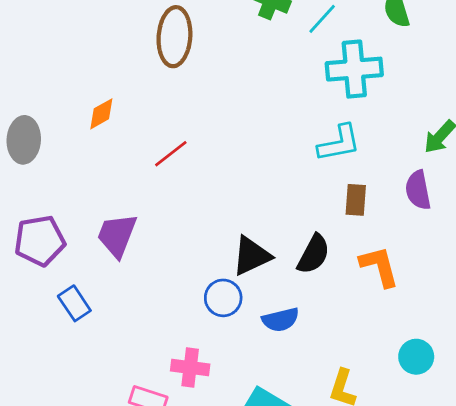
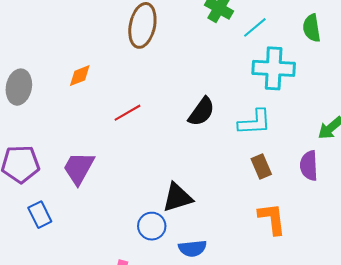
brown rectangle: (356, 200) -> (261, 166), turned -35
black semicircle: (313, 254) -> (201, 112), moved

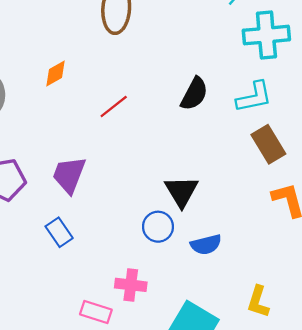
brown rectangle: (261, 166) -> (268, 144), size x1.4
black triangle: (177, 197) -> (181, 191), turned -36
blue rectangle: (40, 215) -> (59, 232), moved

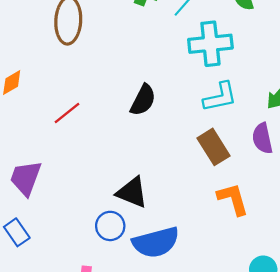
cyan L-shape: (254, 97) -> (220, 97), moved
black triangle: (181, 191) -> (132, 192), turned -36
blue semicircle: (206, 245) -> (156, 242), size x1.6

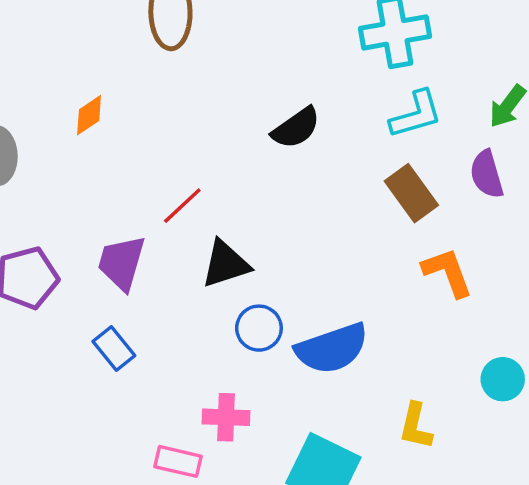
black semicircle: (143, 100) -> (296, 128), turned 32
red line: (67, 113) -> (182, 206), moved
black triangle: (132, 192) -> (226, 264), moved, turned -36

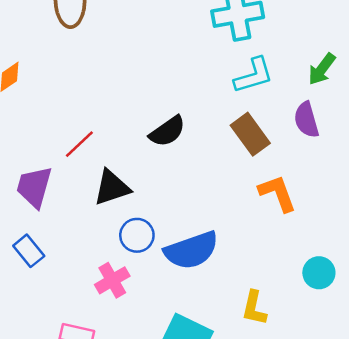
black semicircle: (296, 128) -> (167, 131), moved
pink cross: (226, 417) -> (112, 280), moved, turned -32

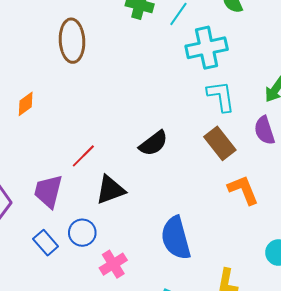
cyan L-shape: (254, 75) -> (221, 96), turned -80
blue circle: (137, 235) -> (82, 233), moved
blue semicircle: (191, 250) -> (176, 238), turned 96

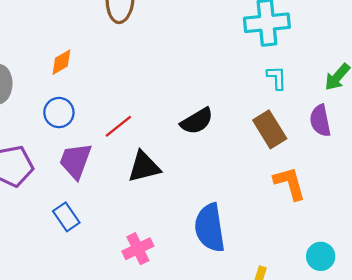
cyan L-shape: (221, 96) -> (277, 78), size x0.7
blue circle: (82, 233) -> (59, 113), moved

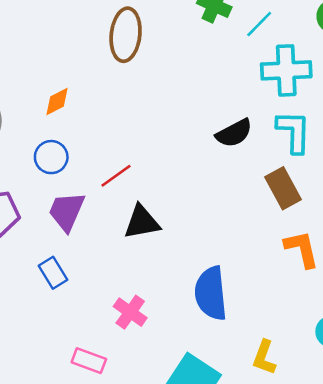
cyan L-shape: (277, 78) -> (294, 132), size x1.6
black semicircle: (197, 121) -> (234, 133), moved
pink cross: (138, 249) -> (130, 312), turned -32

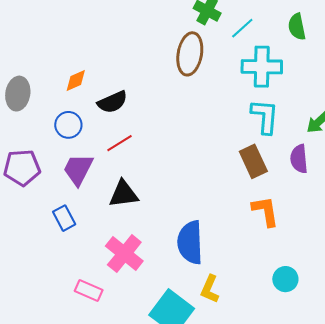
brown ellipse: (126, 35) -> (190, 54), moved
black semicircle: (234, 133) -> (112, 102), moved
black triangle: (142, 222) -> (123, 194), moved
pink cross: (130, 312) -> (124, 254), size x1.4
yellow L-shape: (264, 357) -> (210, 289), moved

